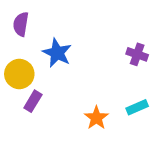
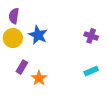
yellow circle: (19, 74) -> (13, 38), moved
orange star: (96, 118) -> (39, 78), moved

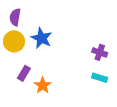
purple cross: (91, 36) -> (100, 52), moved
cyan rectangle: (91, 71) -> (100, 78), turned 40

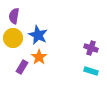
orange star: (43, 85) -> (39, 57), moved

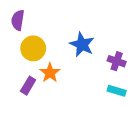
blue star: (38, 35) -> (82, 45), moved
yellow circle: (13, 38) -> (33, 48), moved

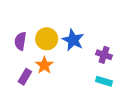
purple semicircle: (18, 20) -> (20, 41), moved
yellow circle: (33, 48) -> (47, 39), moved

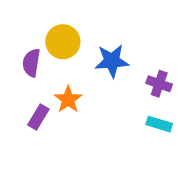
yellow circle: (47, 39) -> (63, 42), moved
blue star: (73, 40) -> (112, 61), turned -30

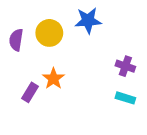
blue star: (112, 61) -> (88, 21), moved
purple semicircle: (31, 63) -> (16, 40), moved

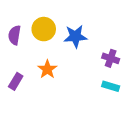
blue star: (88, 21) -> (75, 36), moved
purple rectangle: (30, 92) -> (16, 81), moved

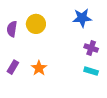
blue star: (75, 36) -> (82, 18), moved
orange star: (47, 69) -> (39, 68), moved

